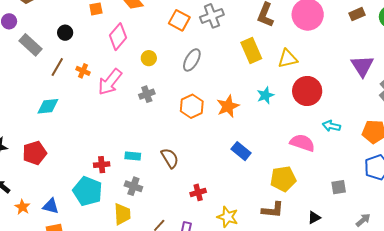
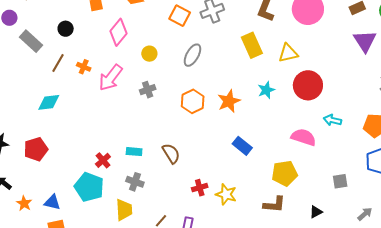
purple triangle: (362, 66) -> (365, 41), moved
red cross: (102, 165) -> (103, 160), turned -35
yellow star: (228, 217) -> (226, 194), moved

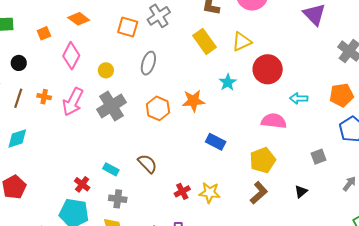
gray cross: (148, 90) -> (111, 106), size x1.8
orange star: (229, 101) -> (193, 101), turned 30
cyan rectangle: (134, 152) -> (111, 169), turned 35
brown L-shape: (274, 204) -> (259, 193), turned -35

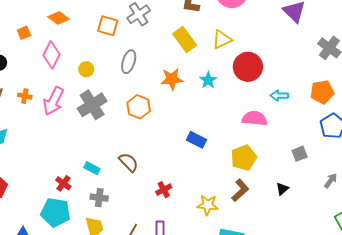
orange star: (193, 101) -> (172, 79), moved
yellow star: (210, 193) -> (208, 205), moved

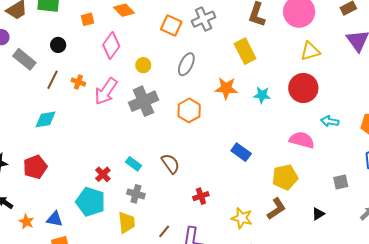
yellow triangle: (222, 39) -> (310, 51), moved
cyan star: (208, 80) -> (262, 95), turned 30

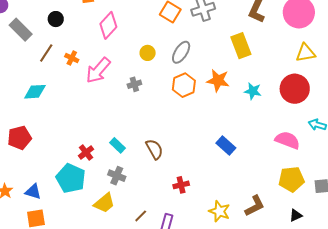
yellow circle: (143, 65) -> (148, 53), moved
gray cross: (143, 101) -> (134, 84), size x0.5
orange hexagon: (189, 110) -> (184, 85), moved
yellow pentagon: (285, 177) -> (291, 179), moved
yellow trapezoid: (127, 223) -> (104, 203), turned 50

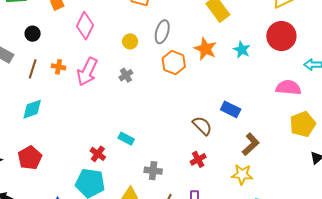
orange star: (218, 80) -> (205, 49), turned 30
cyan star: (253, 91) -> (242, 50), turned 30
brown semicircle: (154, 149) -> (202, 126), moved
gray cross: (117, 176) -> (153, 171), moved
brown L-shape: (255, 206) -> (251, 144), moved

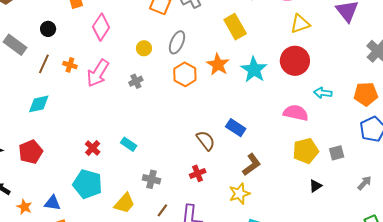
cyan star: (242, 50) -> (254, 70), size x1.5
red cross: (98, 154) -> (93, 148), moved
yellow star: (242, 174) -> (239, 194), turned -30

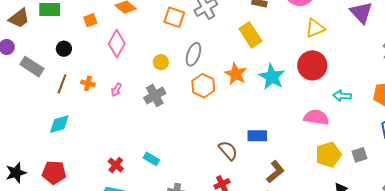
pink arrow: (98, 73) -> (116, 90), size x0.5
gray cross: (136, 81) -> (155, 96), size x1.5
blue rectangle: (236, 128) -> (257, 136), turned -30
red pentagon: (31, 152) -> (54, 172), turned 30

